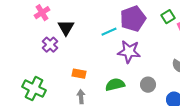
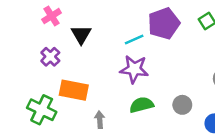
purple cross: (50, 45) -> (50, 57), moved
purple star: (129, 52) -> (134, 69), moved
orange rectangle: (79, 74) -> (74, 90), moved, size x1.6

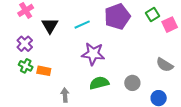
cyan line: (134, 39) -> (82, 25), moved
orange rectangle: (74, 90) -> (44, 71), size x0.6
green cross: (42, 110) -> (26, 66), moved, size x0.6

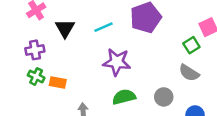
green square: (153, 15) -> (191, 45), moved
purple cross: (25, 44) -> (35, 50), turned 35
gray semicircle: (165, 65) -> (189, 73), moved

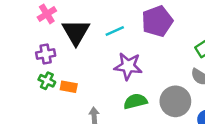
black triangle: (65, 28) -> (76, 32), size x1.4
gray circle: (164, 97) -> (175, 101), size x1.6

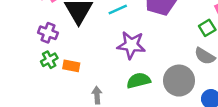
purple cross: (46, 54) -> (48, 33), turned 30
green cross: (47, 81) -> (49, 60), turned 35

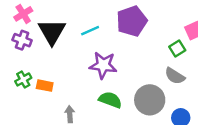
purple cross: (48, 33) -> (22, 40), moved
green semicircle: (139, 81) -> (110, 100), turned 35

